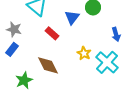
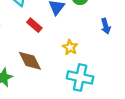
cyan cross: (107, 62) -> (80, 77), moved, turned -30

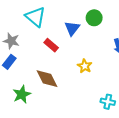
cyan cross: (80, 77) -> (108, 102), moved, size x0.6

